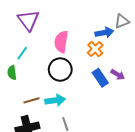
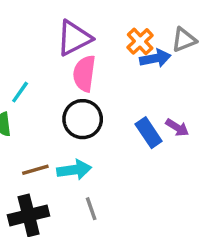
purple triangle: (28, 20) -> (74, 38), moved, turned 40
orange cross: (95, 49) -> (140, 41), moved

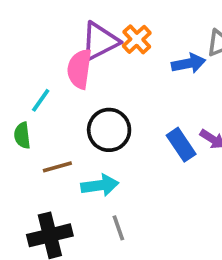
orange cross: (140, 41) -> (137, 39), moved
pink semicircle: (84, 73) -> (79, 69), moved
brown line: (35, 170) -> (57, 167), moved

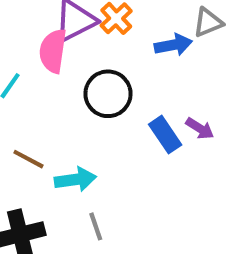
black circle: (109, 130) -> (108, 94), moved
brown line: (57, 167) -> (28, 159), turned 44

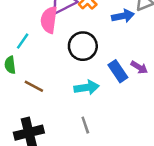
cyan arrow: (75, 179) -> (87, 87), moved
gray line: (96, 226) -> (85, 125), moved

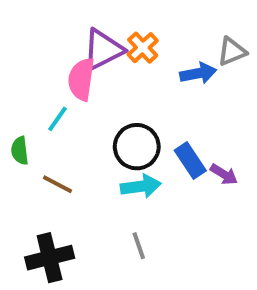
cyan line: (23, 41) -> (57, 119), moved
black circle: (83, 46) -> (137, 147), moved
purple arrow: (139, 67) -> (224, 174), moved

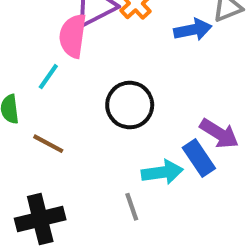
blue rectangle: (190, 161) -> (199, 158), moved
purple arrow: (224, 174) -> (219, 134), size x1.4
cyan arrow: (141, 186) -> (162, 172), moved

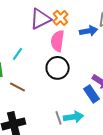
pink semicircle: (73, 36) -> (58, 41), moved
cyan arrow: (162, 172) -> (74, 117), moved

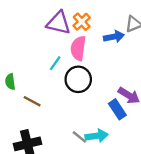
purple triangle: (41, 19) -> (59, 23), turned 40
cyan line: (18, 54) -> (55, 63), moved
gray line: (59, 118) -> (79, 137), turned -32

